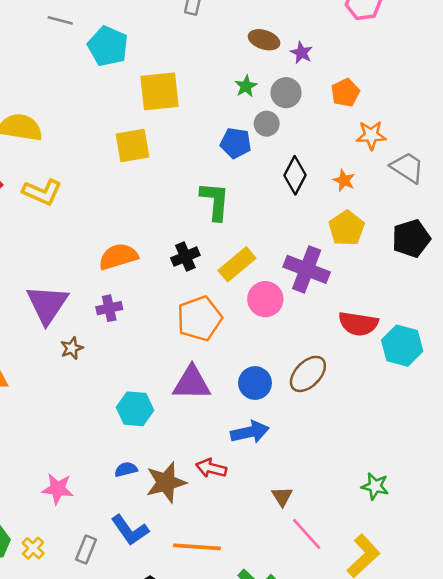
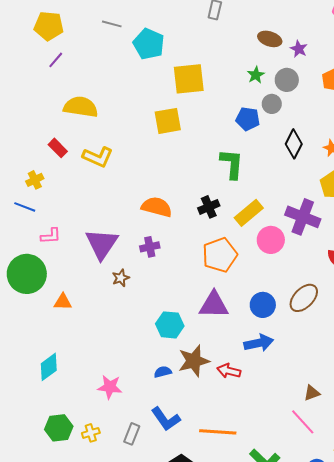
orange semicircle: (118, 257) -> (157, 207), turned 32
brown star: (166, 482) -> (194, 361), moved
brown triangle: (282, 497) -> (312, 393), moved, turned 42
yellow cross: (33, 548) -> (91, 433), turned 30

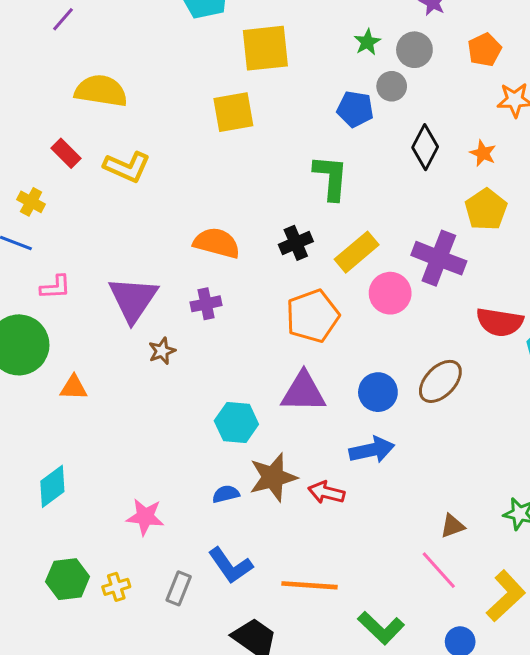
yellow cross: (35, 180) -> (31, 202), turned -36

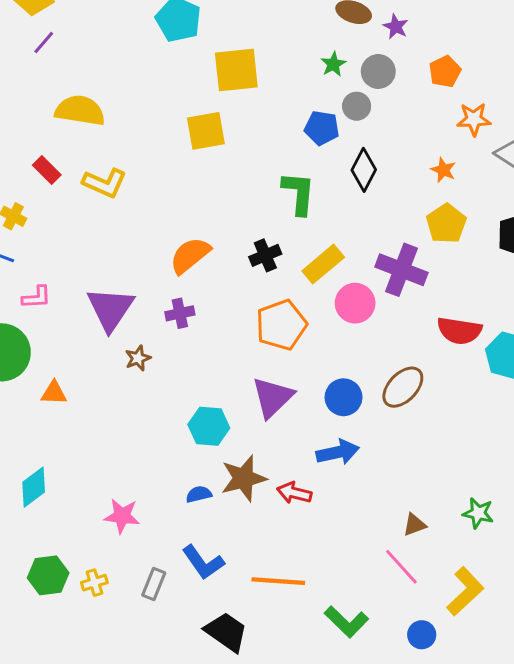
black diamond: (425, 147) -> (364, 170), moved
orange semicircle: (217, 243) -> (190, 255), turned -54
purple triangle: (303, 392) -> (273, 397), turned -45

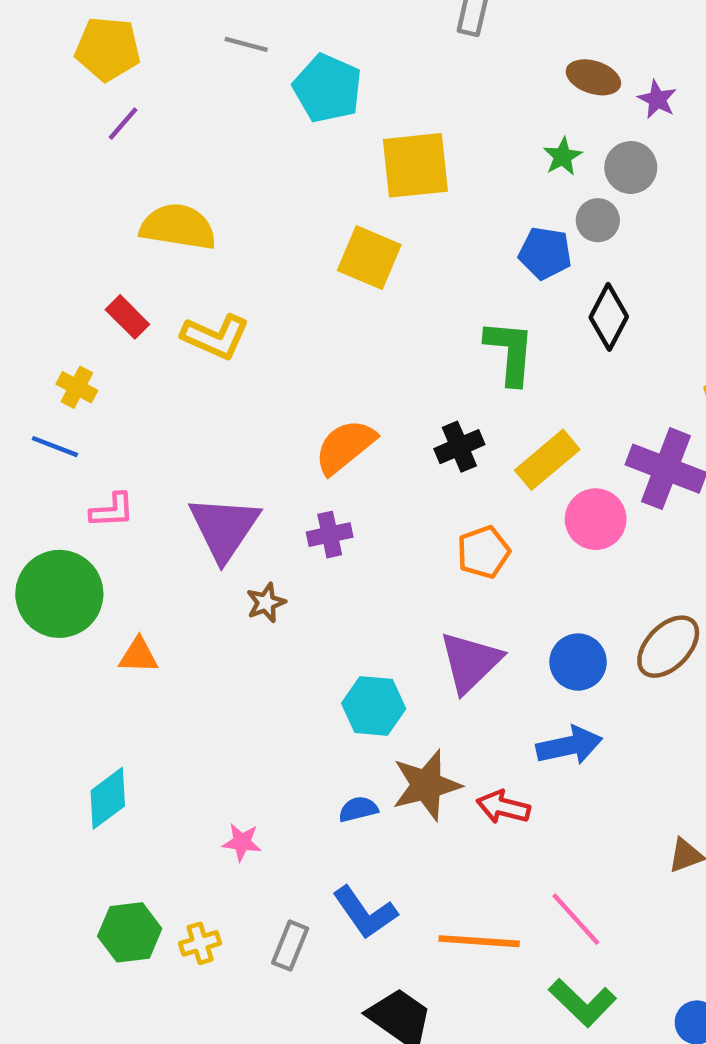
yellow square: (206, 131) -> (369, 258), turned 33
orange pentagon: (281, 325) -> (484, 552), size x0.7
pink star: (122, 516) -> (242, 842), size x0.7
pink line: (401, 567) -> (576, 919), moved

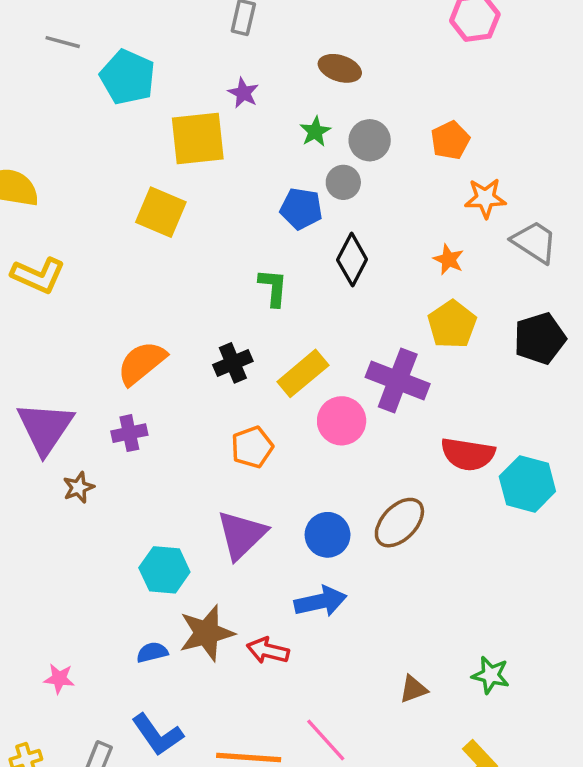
purple star: (657, 99) -> (243, 93), moved
green L-shape: (510, 352) -> (273, 288), size x0.7

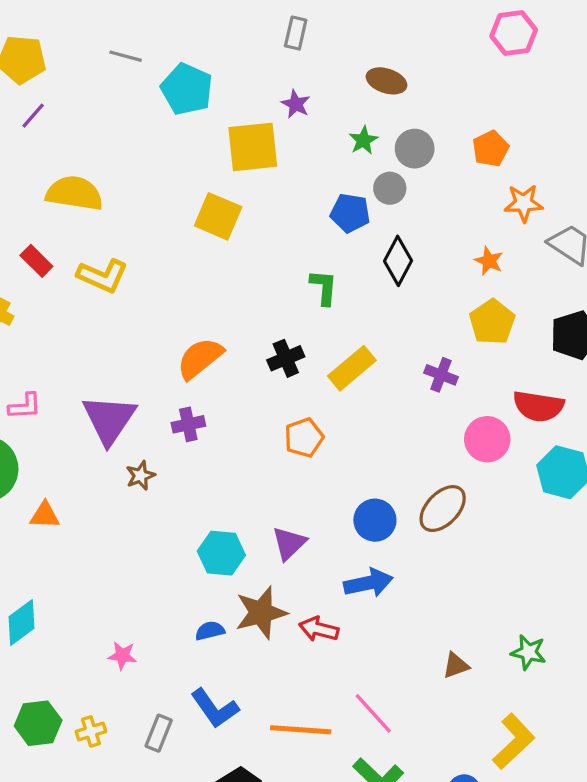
purple cross: (398, 381) -> (441, 375), size x0.6
pink circle: (342, 421) -> (487, 439), moved
red semicircle: (468, 454) -> (538, 406), moved
purple triangle: (242, 535) -> (289, 543), moved, size x0.7

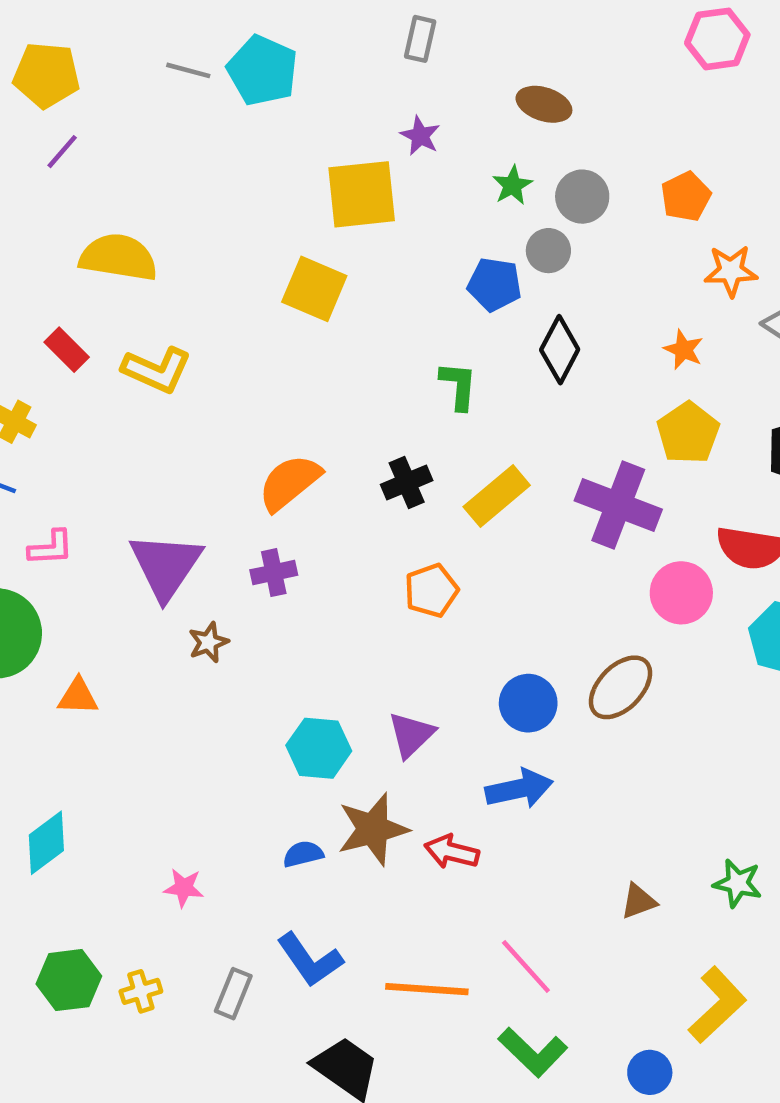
cyan pentagon: (187, 89) -> (263, 70), moved
purple cross: (441, 375) -> (618, 505), size x1.8

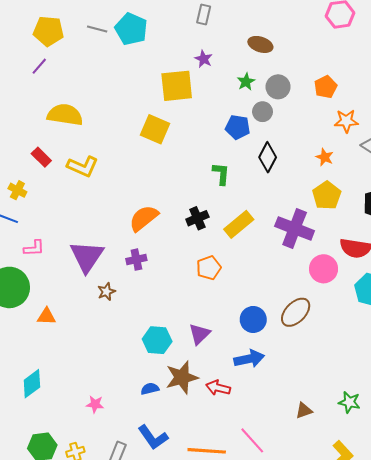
yellow pentagon: (46, 75) -> (49, 31), moved

